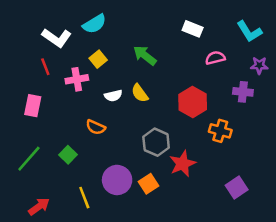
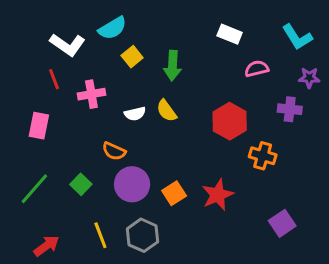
green arrow: (145, 55) -> (173, 66), turned -125
yellow square: (98, 59) -> (132, 57), moved
gray hexagon: (156, 142) -> (143, 235), moved
purple circle: (117, 180) -> (132, 184), moved
orange square: (149, 184) -> (174, 193), moved

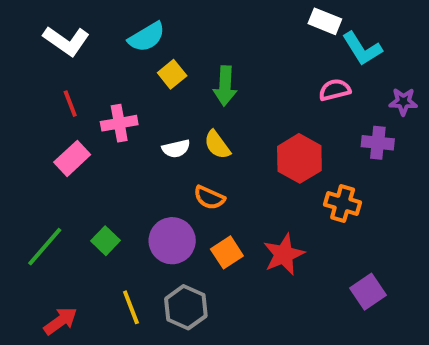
white rectangle: (230, 34) -> (325, 21), moved
cyan L-shape: (297, 37) -> (362, 49), moved
white L-shape: (67, 45) -> (66, 41), moved
pink rectangle: (39, 126) -> (72, 158), moved, turned 36
orange semicircle: (114, 151) -> (209, 198), moved

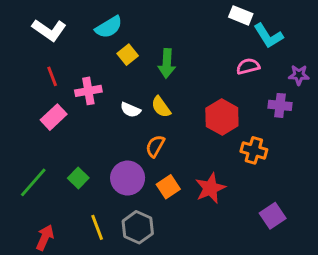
white semicircle: (176, 149) -> (130, 110), turned 36
orange semicircle: (209, 198) -> (155, 146), turned 95
red arrow: (60, 321) -> (45, 238), turned -30

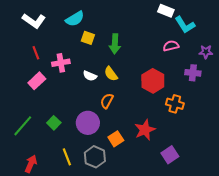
yellow square: (128, 55) -> (88, 38), turned -32
orange square: (168, 187) -> (116, 139), moved
purple square: (273, 216) -> (170, 155), moved

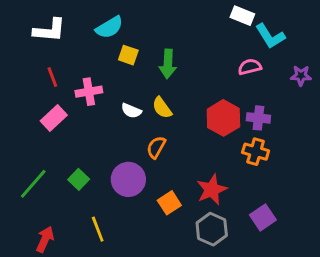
white L-shape: (34, 21) -> (49, 30), turned -30
purple cross: (193, 73) -> (258, 118), moved
purple square: (170, 155) -> (263, 217), moved
gray hexagon: (95, 157) -> (212, 229), moved

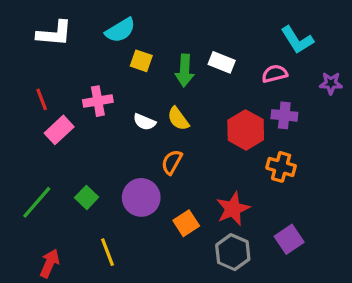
white rectangle: (242, 16) -> (222, 62), moved
red line: (52, 77) -> (42, 99), moved
purple cross: (258, 118) -> (284, 115), moved

